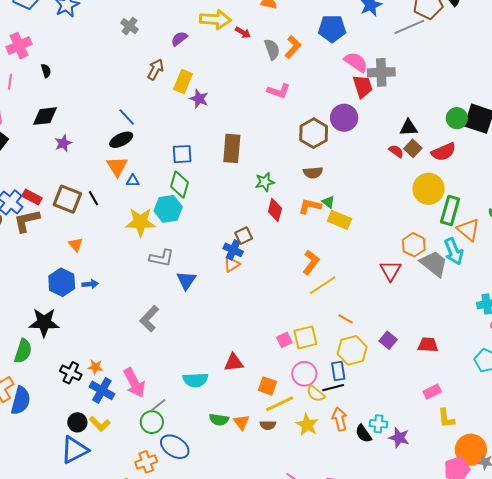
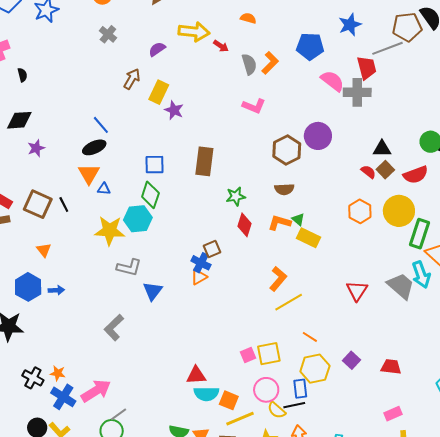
red trapezoid: (363, 86) -> (367, 68), moved
orange hexagon: (414, 245) -> (360, 211), moved
cyan semicircle: (195, 380) -> (206, 394), moved
pink arrow: (134, 383) -> (96, 391), turned -96

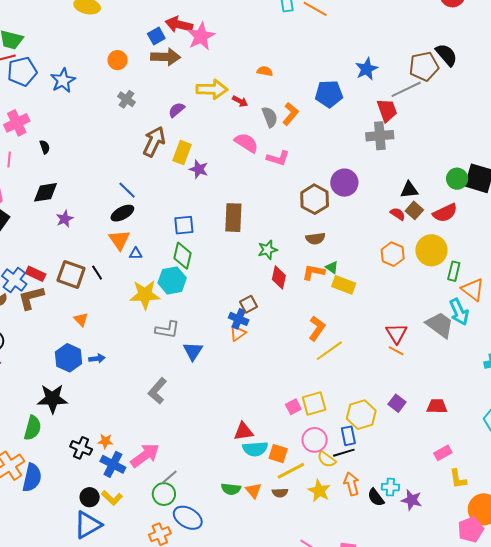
brown arrow: (132, 79) -> (154, 142), size x1.4
pink semicircle: (332, 81) -> (246, 143), moved
green rectangle: (419, 234) -> (454, 271), size x0.7
orange line: (310, 337) -> (396, 351), moved

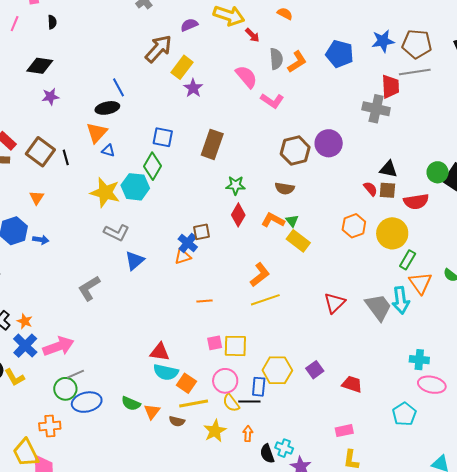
brown pentagon: (424, 66) -> (417, 44), moved
brown square: (414, 210) -> (387, 190), turned 36
orange line: (396, 351) -> (205, 301), moved, turned -49
orange arrow: (352, 484) -> (248, 434), size x0.7
blue ellipse: (188, 518) -> (87, 402), moved, turned -60

